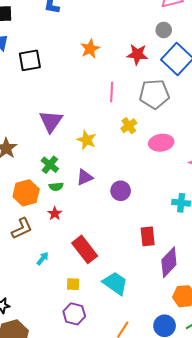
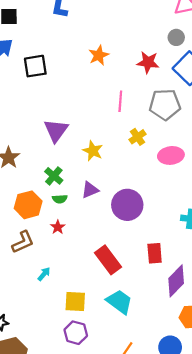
purple circle: (121, 191) -> (127, 205), size x1.5
red rectangle: (85, 249) -> (108, 260), moved
yellow square: (73, 284) -> (75, 302), size x1.5

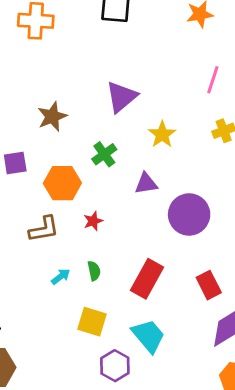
green semicircle: (60, 199) -> (94, 271), moved, turned -112
red rectangle: (155, 253) -> (209, 285), turned -36
red rectangle: (108, 260) -> (147, 279), turned 52
purple hexagon: (76, 333) -> (115, 366), moved

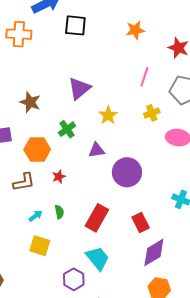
brown star: (52, 117) -> (30, 102), turned -30
yellow square: (92, 322) -> (40, 246), moved

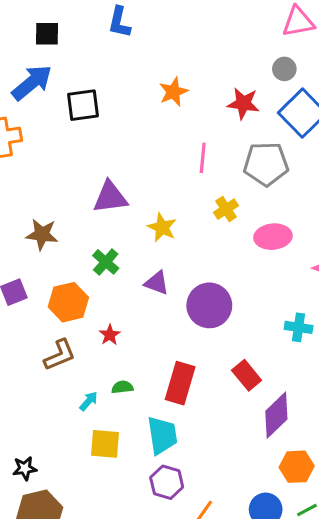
purple triangle: (79, 88) -> (110, 197), turned 45
purple triangle: (97, 150) -> (157, 283), turned 42
green semicircle: (59, 212) -> (122, 387), turned -72
cyan trapezoid: (98, 258) -> (162, 435), moved, turned 44

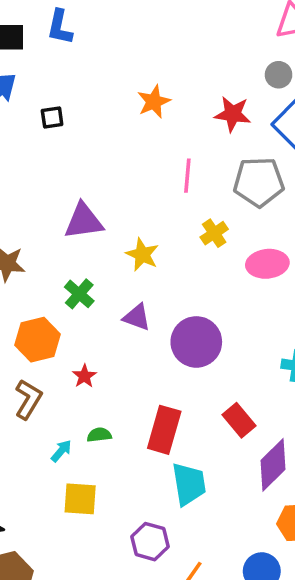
blue L-shape: (119, 22) -> (60, 27), moved
black square: (83, 105) -> (52, 118), size x0.6
brown L-shape: (60, 355) -> (28, 399), turned -36
cyan trapezoid: (162, 435) -> (189, 484), moved

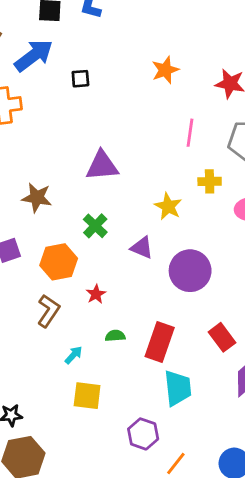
yellow cross: (214, 233) -> (210, 181), turned 30
yellow star: (142, 255) -> (168, 206), moved
green semicircle: (99, 435) -> (115, 336), moved

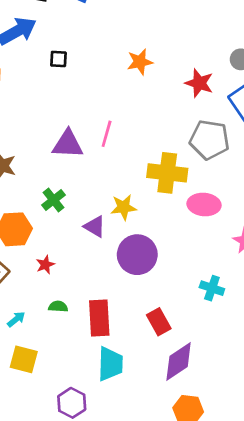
pink line: (190, 133) -> (107, 134), moved
yellow cross: (210, 181) -> (167, 173), size x1.8
yellow star: (168, 206) -> (124, 207), moved, turned 30
red rectangle: (160, 342) -> (99, 318), turned -30

